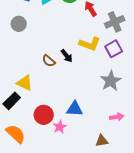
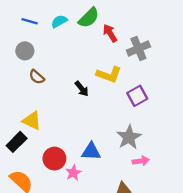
purple square: (114, 49) -> (137, 96), moved
brown semicircle: (49, 61) -> (37, 77), moved
gray star: (111, 81) -> (129, 137), moved

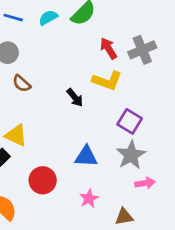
red arrow: (110, 33) -> (109, 48), moved
purple square: (137, 96) -> (130, 121), moved, turned -30
blue triangle: (91, 151) -> (86, 156), moved
pink star: (73, 173) -> (89, 199), moved

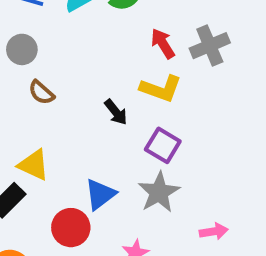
purple square: (130, 121) -> (163, 145), moved
gray star: (131, 155) -> (159, 192), moved
blue triangle: (86, 156) -> (100, 194), moved, turned -40

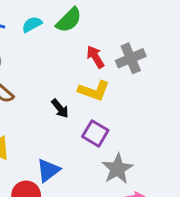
gray star: (159, 192) -> (117, 169), moved

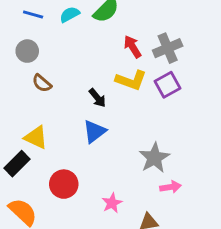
purple square: (95, 133) -> (168, 85), moved, turned 30
blue triangle: (48, 170) -> (94, 131), moved

